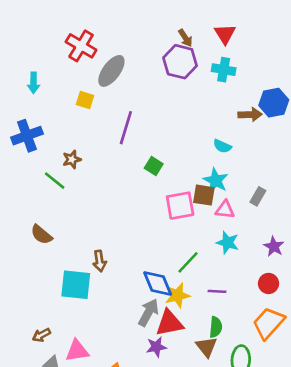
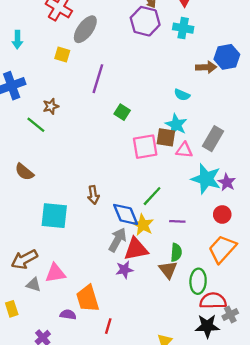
gray rectangle: (258, 196) -> (213, 139), size x1.5
cyan star: (228, 243) -> (206, 179), moved, size x1.5
brown arrow: (100, 261) -> (93, 195), moved
yellow star: (177, 295) -> (143, 225), turned -30
brown arrow: (41, 335) -> (24, 259), size x1.6

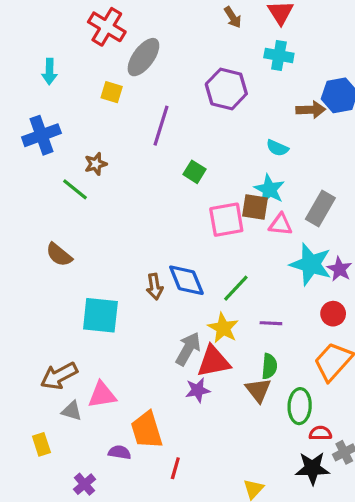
purple hexagon: (145, 21) -> (226, 89), moved
blue diamond: (126, 214) -> (186, 280), moved
red semicircle: (213, 301) -> (320, 433), size x0.6

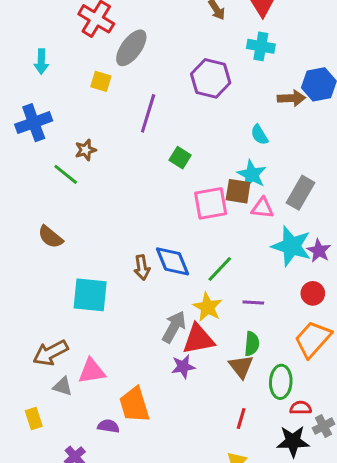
cyan semicircle: (277, 148) -> (259, 135), turned 35
red line: (175, 468) -> (241, 418), moved

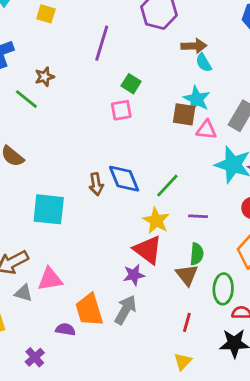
yellow square: (101, 81) -> (46, 14), moved
brown arrow: (291, 98) -> (194, 46), moved
pink square: (211, 203) -> (121, 110), moved, size x0.7
gray arrow: (174, 327) -> (125, 310), moved
red triangle: (198, 339) -> (148, 250), turned 48

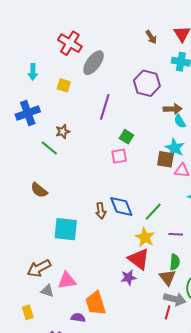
gray arrow: (125, 310) -> (175, 299), moved, turned 75

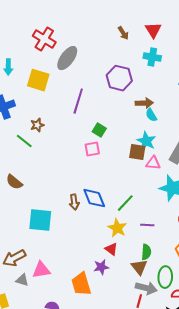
yellow square: (64, 85) -> (38, 80), size x1.6
red triangle: (139, 259) -> (111, 249), size x0.6
orange trapezoid: (96, 303) -> (81, 284), moved

